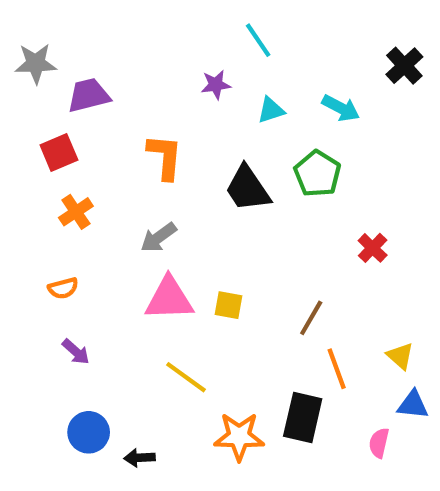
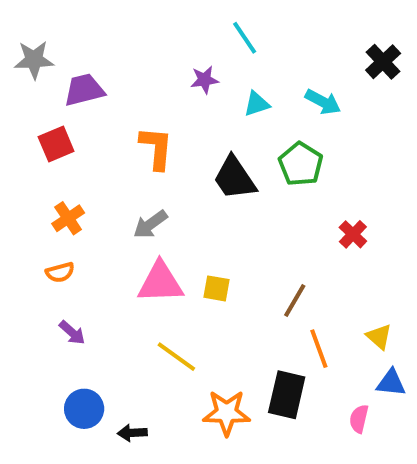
orange cross: (76, 212) -> (68, 218), moved

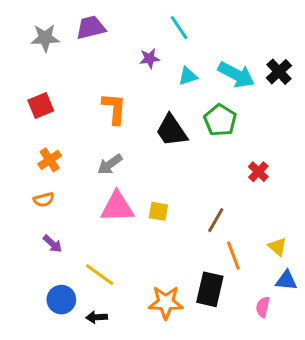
gray star: (34, 60) -> (45, 38), moved
black cross: (383, 62) -> (279, 72), moved
purple trapezoid: (84, 90) -> (91, 28), moved
cyan arrow: (323, 102) -> (236, 75), size x1.4
yellow line: (176, 357) -> (100, 275), moved

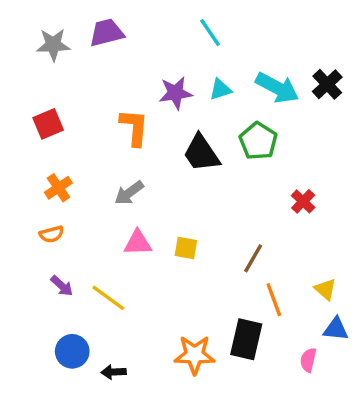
purple star: (150, 58) -> (176, 93), moved, size x1.4
pink triangle: (117, 207) -> (138, 243), size x0.7
yellow line: (100, 275) -> (108, 298), moved

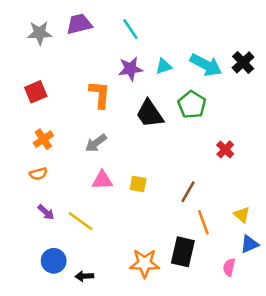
cyan line: (210, 33) -> (130, 29), moved
blue triangle: (336, 329) -> (249, 244), turned -30

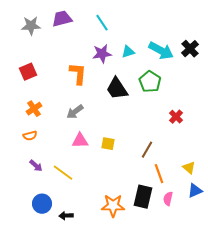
pink semicircle: (229, 267) -> (168, 199), moved

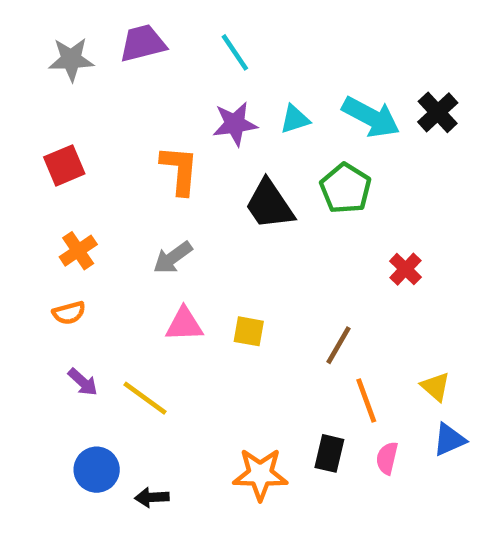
black rectangle: (143, 197) -> (329, 453), size x0.7

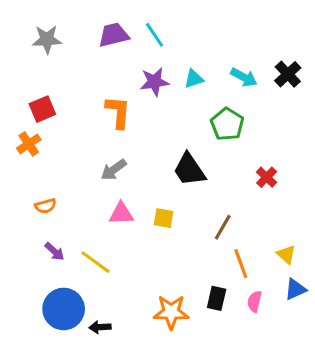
purple trapezoid: (143, 43) -> (114, 35), moved
cyan arrow: (371, 117) -> (244, 77), size x0.7
black trapezoid: (269, 205) -> (189, 170), moved
orange cross: (78, 251) -> (29, 144), moved
blue circle: (97, 470) -> (64, 309), size x1.4

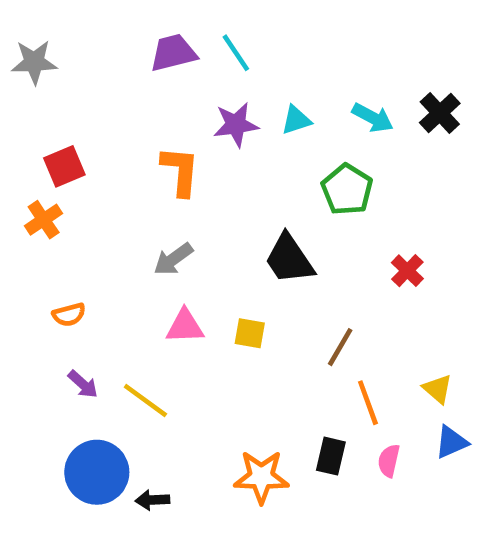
gray star: (47, 39) -> (34, 62), moved

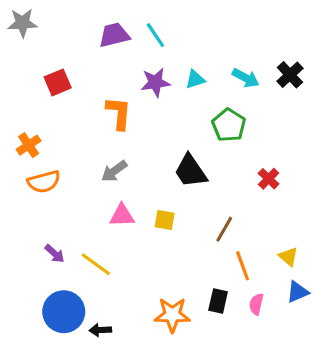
gray star: (34, 62) -> (22, 23), moved
red square: (64, 166) -> (58, 82), moved
orange semicircle: (69, 315) -> (44, 182), moved, size x1.5

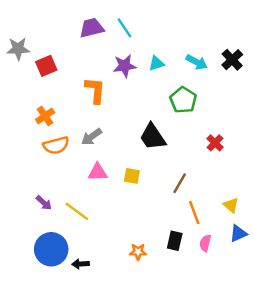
gray star: (22, 23) -> (18, 49), moved
orange cross: (29, 145) -> (45, 116), moved
orange semicircle: (44, 182) -> (56, 145), moved
orange star: (172, 315) -> (138, 252), size x0.6

